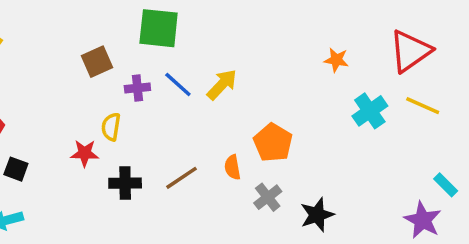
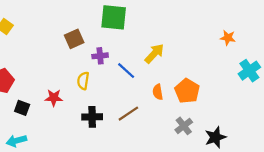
blue line: (178, 85) -> (126, 71), moved
red star: (85, 153) -> (54, 98), moved
orange semicircle: (233, 167) -> (158, 92), moved

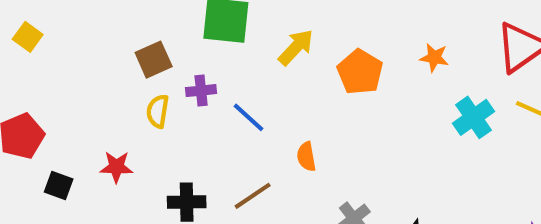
yellow arrow: (154, 54) -> (296, 47), moved
yellow semicircle: (83, 81) -> (158, 111), moved
orange pentagon: (187, 91) -> (360, 72), moved

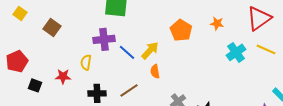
yellow arrow: (296, 47) -> (150, 50), moved
brown square: (154, 60) -> (52, 27), moved, turned -30
purple cross: (201, 91) -> (104, 39), size x1.5
yellow semicircle: (158, 111) -> (86, 62), moved

